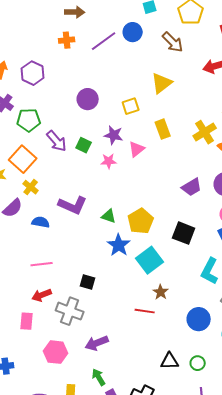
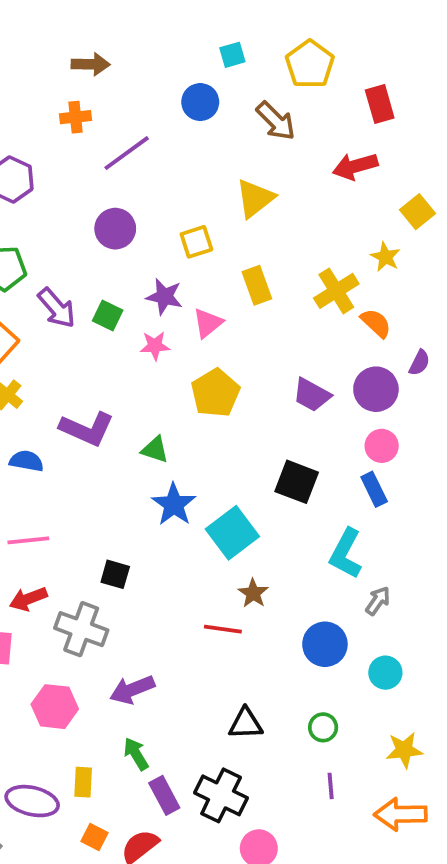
purple line: (104, 41) -> (127, 153), moved
purple trapezoid: (192, 187) -> (312, 395), turned 60
yellow pentagon: (141, 221) -> (215, 393), moved
black triangle: (170, 361) -> (246, 724), moved

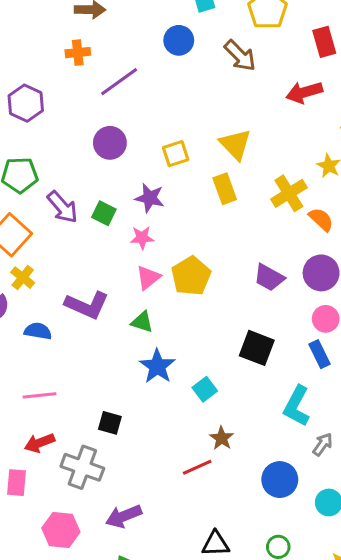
yellow triangle: (255, 198) -> (235, 144), moved, turned -36
pink triangle: (208, 323) -> (148, 278), moved
cyan square: (232, 533) -> (205, 389), size x0.6
red line: (223, 629) -> (197, 467), turned -32

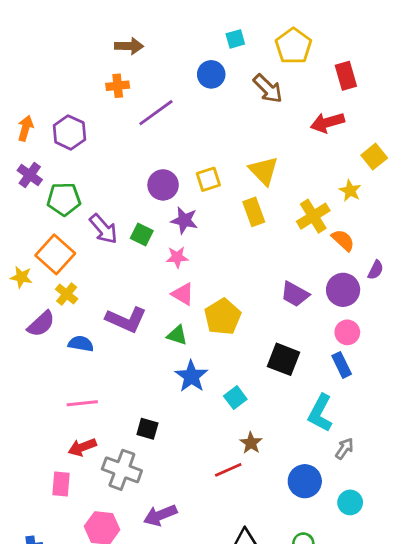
purple circle: (110, 143) -> (163, 185), moved
yellow pentagon: (191, 276) -> (223, 317), moved
pink triangle: (148, 278) -> (183, 294), turned -50

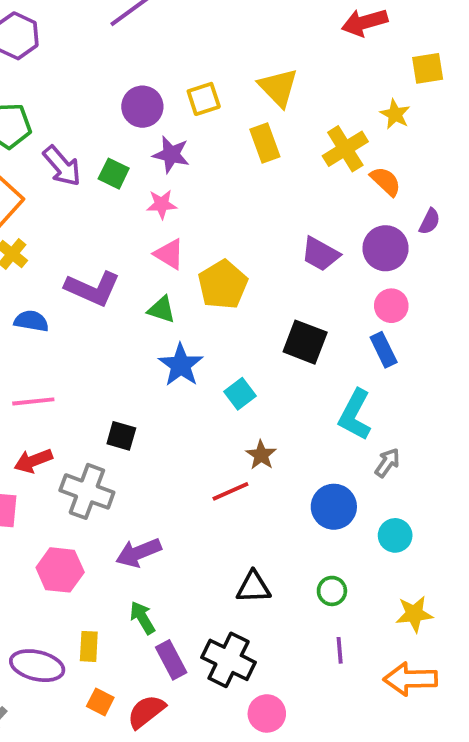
yellow square: (374, 157) -> (428, 68), turned 30

